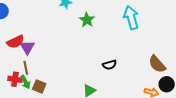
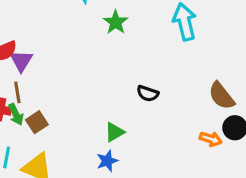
black semicircle: (110, 65) -> (148, 94), turned 32
brown square: (39, 86) -> (37, 122), turned 32

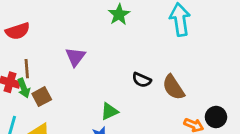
purple triangle: (21, 61) -> (75, 57), moved
brown semicircle: (222, 96) -> (173, 87), moved

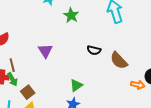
black semicircle: (142, 80) -> (94, 50), moved
brown square: (42, 97) -> (28, 92), moved

